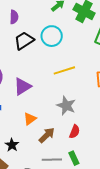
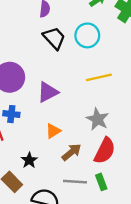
black trapezoid: (24, 41) -> (54, 38), turned 75
red semicircle: (75, 132) -> (105, 151), size x1.6

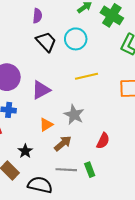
gray star: (97, 119) -> (74, 115), moved
red semicircle: (105, 151) -> (103, 141), moved, size x0.7

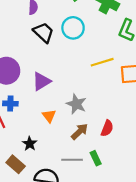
yellow line: (87, 76) -> (102, 62), moved
orange triangle: (46, 125) -> (49, 116), turned -32
brown arrow: (63, 143) -> (80, 132), moved

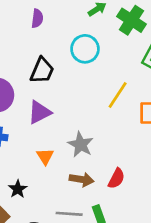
black trapezoid: (44, 32) -> (42, 71), moved, turned 65
yellow line: (102, 62) -> (118, 95), turned -45
brown arrow: (80, 132) -> (82, 179), turned 48

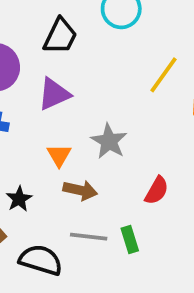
brown arrow: (82, 179) -> (80, 190), moved

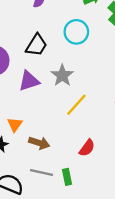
yellow line: (164, 75) -> (76, 105), moved
gray star: (109, 141) -> (62, 75), moved
orange triangle: (59, 155) -> (15, 124), moved

